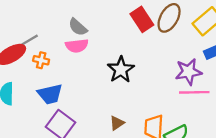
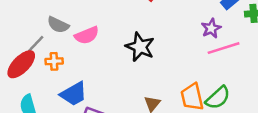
gray semicircle: (78, 27) -> (58, 25), moved
purple star: (188, 72) -> (211, 28), size x0.7

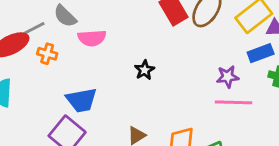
black star: (140, 47) -> (145, 70), size x0.6
blue trapezoid: (74, 94) -> (81, 100), moved

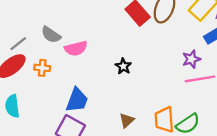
gray line: (34, 28) -> (18, 44), moved
blue trapezoid: (81, 100) -> (77, 100), turned -48

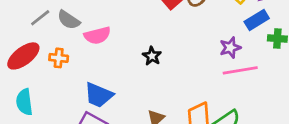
gray line: (18, 44) -> (40, 18), moved
blue trapezoid: (77, 100) -> (99, 95), turned 92

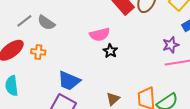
pink semicircle: (97, 35) -> (100, 34), moved

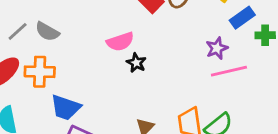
orange cross: (38, 52) -> (40, 72), size x1.5
blue trapezoid: (69, 81) -> (66, 107), moved

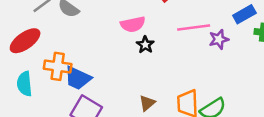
pink line: (229, 71) -> (194, 28), moved
orange cross: (40, 72) -> (58, 66), moved

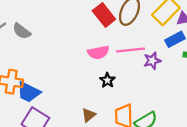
pink semicircle: (133, 24) -> (98, 52), moved
black star: (145, 45) -> (107, 80), moved

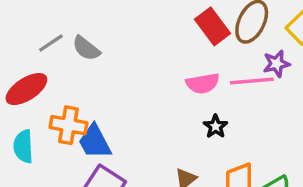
purple star: (152, 61) -> (276, 64), moved
blue trapezoid: (29, 92) -> (95, 142), turned 35

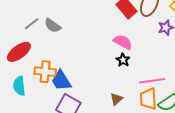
pink line: (252, 81) -> (152, 81), moved
pink semicircle: (203, 83) -> (123, 42), turned -138
black star: (216, 126) -> (123, 60), moved

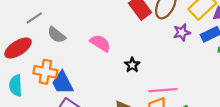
gray semicircle: (53, 26) -> (56, 35), moved
pink semicircle: (123, 42) -> (100, 43), moved

